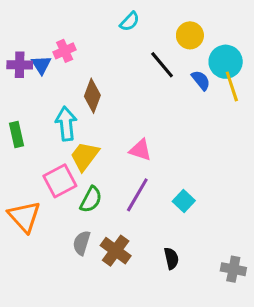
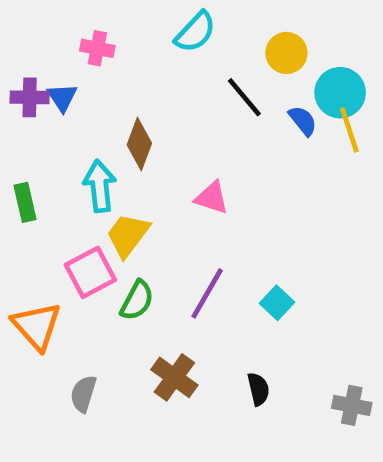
cyan semicircle: (130, 21) -> (195, 32), size x1.4
pink cross: (65, 51) -> (97, 48), moved, turned 35
pink triangle: (140, 150) -> (212, 198), moved
gray semicircle: (82, 243) -> (83, 394), moved

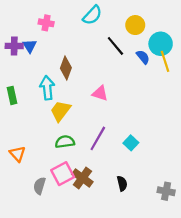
pink square: (90, 272) -> (63, 174), moved
green semicircle: (137, 300) -> (65, 142), turned -126
orange triangle: (37, 326) -> (17, 154), size x0.7

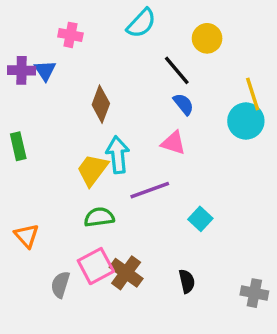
cyan circle: (161, 44) -> (246, 121), moved
blue semicircle: (143, 57) -> (183, 104), moved
cyan arrow: (47, 88) -> (118, 155), moved
pink triangle: (100, 93) -> (173, 143), moved
purple line: (98, 138) -> (150, 190), moved, turned 40

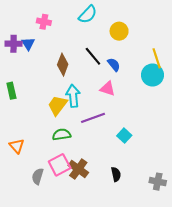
yellow circle: (207, 38) -> (119, 31), moved
black line: (177, 70) -> (93, 56), moved

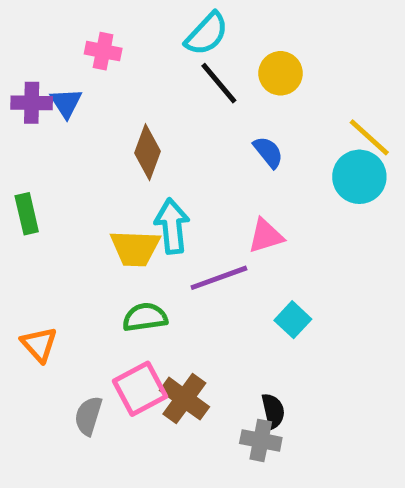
black line: (93, 56) -> (219, 83), moved
yellow line: (157, 58) -> (369, 137), turned -30
pink triangle: (108, 89) -> (266, 236), moved, turned -35
yellow trapezoid: (57, 105) -> (135, 248), turned -125
gray cross: (158, 182) -> (261, 440), moved

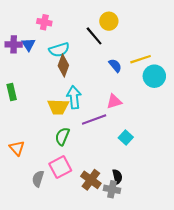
cyan semicircle: (207, 34) -> (59, 50), moved, turned 30
yellow circle: (281, 73) -> (109, 21), moved
yellow line: (369, 137) -> (141, 59), moved, turned -60
green semicircle: (145, 317) -> (62, 136), turned -60
brown cross: (184, 399) -> (91, 180), moved

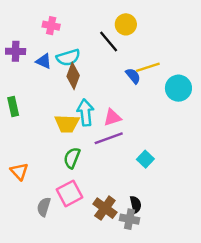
blue triangle: (28, 44) -> (44, 61), moved, turned -32
yellow line: (141, 59) -> (148, 67), moved
pink triangle: (114, 102) -> (112, 117), moved

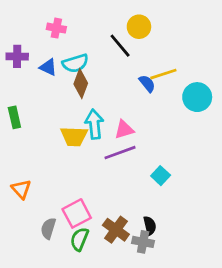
green semicircle: (72, 158) -> (79, 239), moved

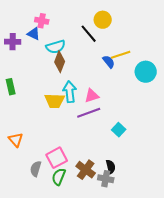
blue triangle: (48, 67) -> (34, 34), moved

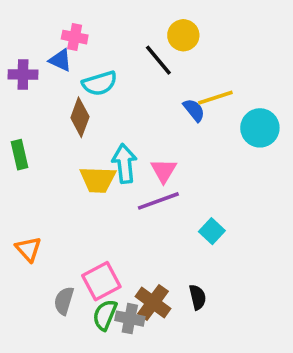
brown diamond: (60, 62) -> (80, 117), moved
pink triangle: (92, 96) -> (164, 171), turned -42
gray cross: (106, 179) -> (130, 319), moved

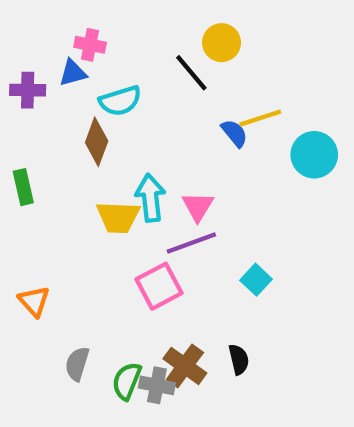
blue triangle: (60, 60) -> (73, 73), turned -40
pink square: (101, 281) -> (159, 286), moved

